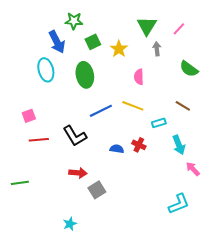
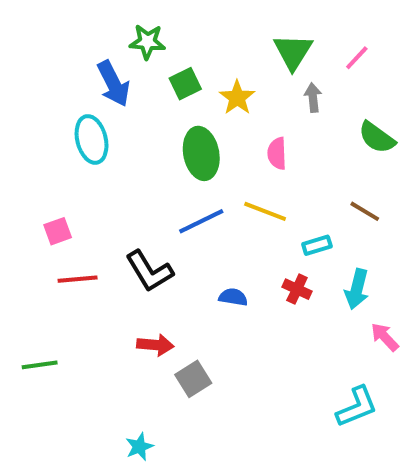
green ellipse: (85, 75) -> (201, 153), moved
red cross: (139, 145) -> (297, 289), moved
cyan arrow: (179, 145) -> (357, 289), turned 36

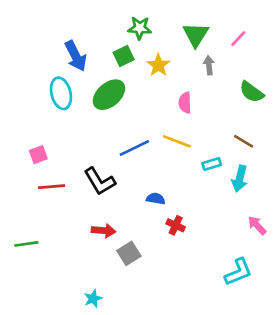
green star: (147, 42) -> (140, 28), moved
green ellipse: (201, 153) -> (109, 95), moved, turned 60
red cross: (297, 289) -> (176, 225), moved
cyan arrow: (357, 289) -> (240, 179), moved

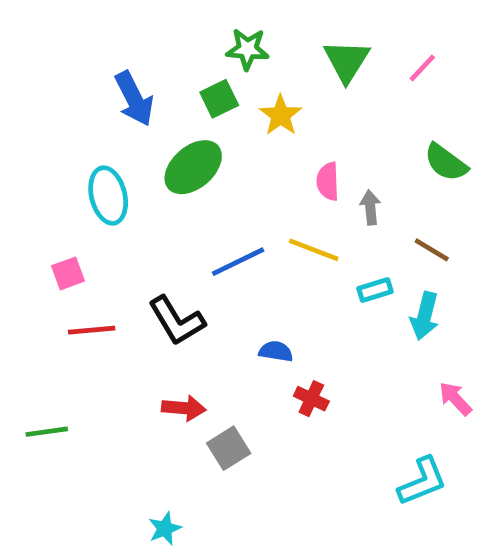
gray arrow: (209, 65) -> (370, 207), moved
cyan ellipse: (61, 93) -> (108, 196), moved

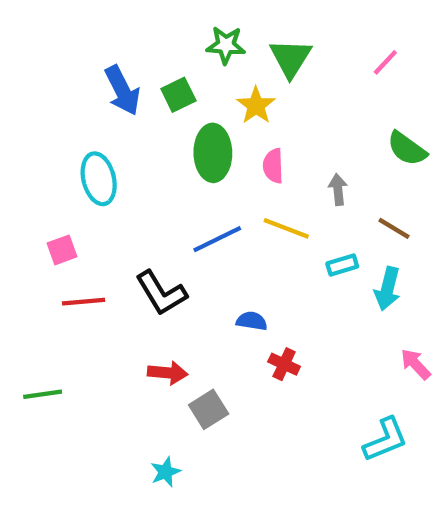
green triangle: (347, 61) -> (290, 58), moved
green square: (219, 99) -> (178, 95), moved
green ellipse: (193, 167) -> (213, 153), moved, turned -50
pink semicircle: (328, 181) -> (273, 166), moved
cyan star: (165, 529) -> (165, 472), moved

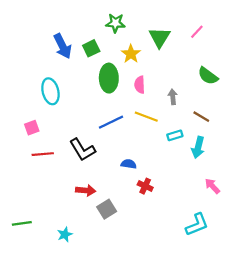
green triangle: (290, 58) -> (159, 37), moved
green line: (43, 394) -> (22, 223), moved
cyan star: (165, 472) -> (65, 234), moved

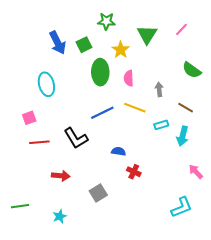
red arrow: (86, 190) -> (61, 176), moved

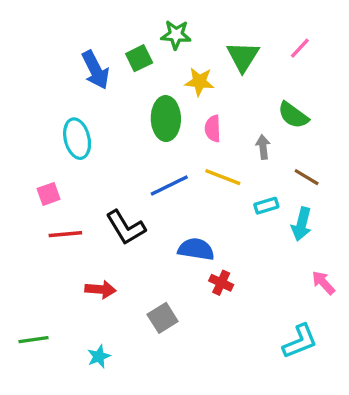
green square: (84, 45) -> (139, 58), moved
yellow star: (121, 50) -> (199, 82), turned -30
green semicircle: (192, 70) -> (293, 115), moved
blue semicircle: (119, 151) -> (196, 249), size x1.5

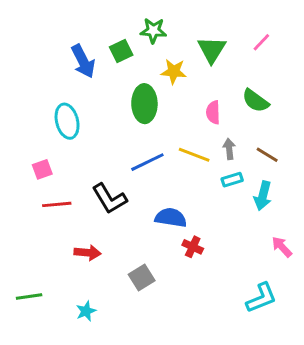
pink semicircle: (213, 129) -> (213, 112), moved
gray arrow: (263, 147) -> (229, 149), moved

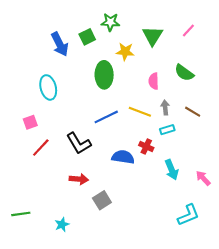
cyan arrow: (263, 196) -> (172, 170), moved, turned -36
red line: (57, 204) -> (41, 148), turned -42
red cross: (193, 247) -> (146, 146), moved
red arrow: (87, 253) -> (79, 179), moved

